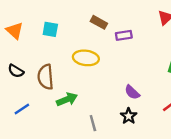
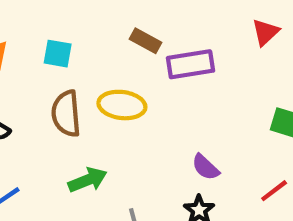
purple rectangle: (124, 35) -> (190, 64), size x1.5
brown semicircle: (46, 77) -> (66, 114), moved

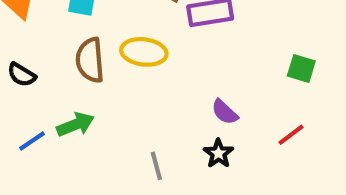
green arrow: (88, 180) -> (75, 124), moved

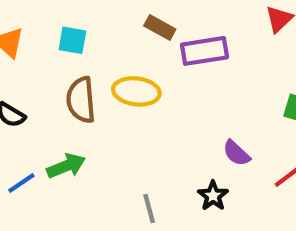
purple semicircle: (225, 112) -> (236, 153), moved

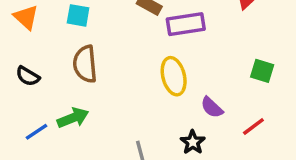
yellow ellipse: (136, 91) -> (174, 76), moved, turned 69

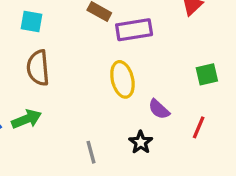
green square: (262, 71) -> (207, 74), turned -30
red line: (253, 127) -> (199, 127), turned -30

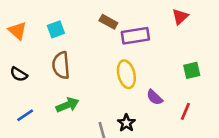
cyan square: (31, 21) -> (56, 29), turned -30
green arrow: (26, 119) -> (67, 105), moved
black star: (141, 142) -> (126, 123), moved

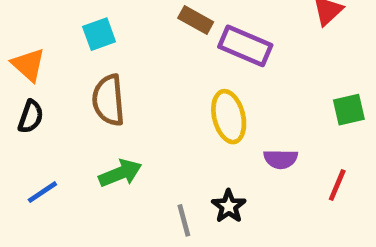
orange triangle: (17, 31) -> (28, 65), moved
purple rectangle: (135, 36) -> (245, 46), turned 32
black semicircle: (19, 74) -> (31, 117), turned -102
purple semicircle: (155, 97) -> (281, 159), turned -42

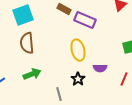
cyan square: (99, 34) -> (23, 15), size x1.5
black star: (229, 206) -> (78, 79), moved

